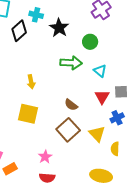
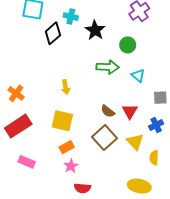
red triangle: (102, 97) -> (130, 111), moved
pink star: (45, 157) -> (71, 166), moved
orange rectangle: (10, 169) -> (67, 147), moved

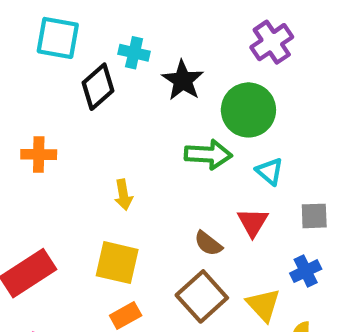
green circle: (128, 45) -> (248, 110), size x1.6
orange cross: (16, 93) -> (39, 154), moved, turned -35
red triangle: (130, 111) -> (253, 222), moved

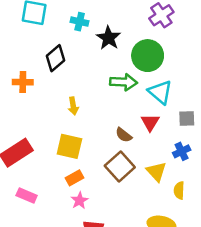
black diamond: (98, 87) -> (56, 58), moved
cyan triangle: (270, 171) -> (160, 92), size x1.5

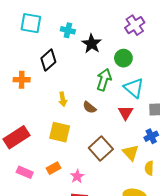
green circle: (148, 56) -> (123, 58), size x0.7
green arrow: (124, 82) -> (104, 80), turned -75
brown semicircle: (124, 135) -> (90, 107), moved
orange rectangle: (74, 178) -> (54, 168), moved
pink star: (80, 201) -> (77, 176), moved

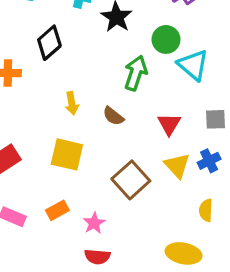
cyan triangle: (134, 88) -> (193, 65), moved
yellow triangle: (131, 153) -> (177, 166), moved

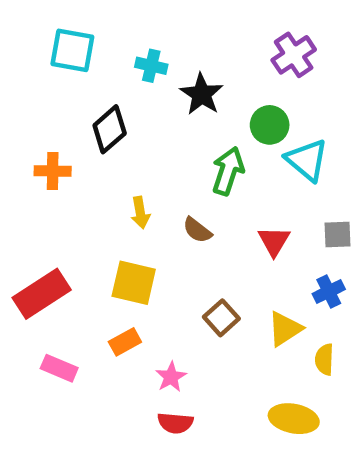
yellow triangle: (177, 166) -> (285, 329), moved, turned 40
brown square: (131, 180) -> (221, 318), size x0.7
orange rectangle: (57, 210) -> (125, 342), moved

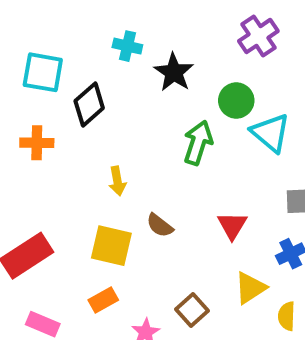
cyan square: (72, 50) -> (43, 72), moved
brown semicircle: (197, 230) -> (160, 225), moved
red triangle: (274, 241) -> (232, 225), moved
brown square: (221, 318) -> (192, 310), moved

